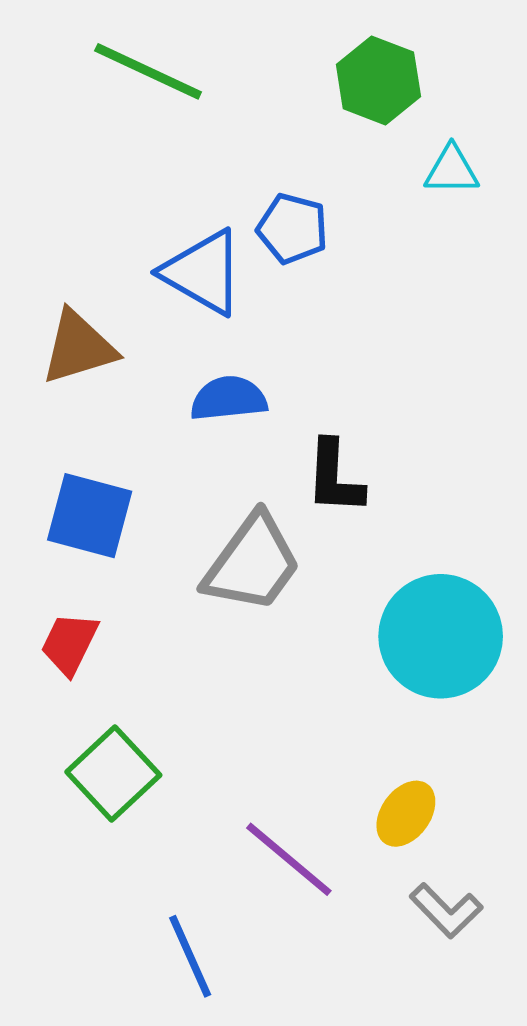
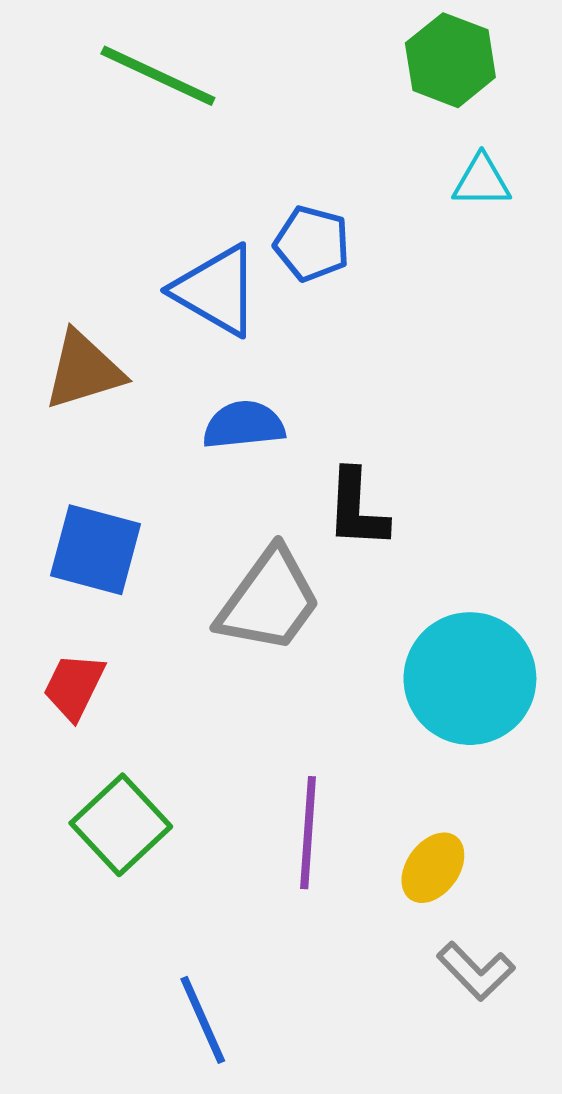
green hexagon: (378, 80) -> (450, 60), moved
purple line: (289, 859) -> (308, 833), moved, turned 54

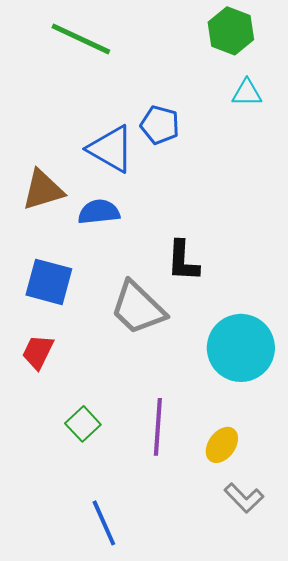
blue semicircle: (244, 425) -> (99, 212), moved
gray trapezoid: (269, 601) -> (138, 308), turned 98
green square: (121, 825) -> (83, 424), moved, size x0.7

